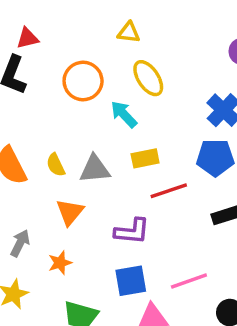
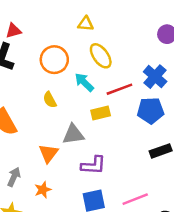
yellow semicircle: (56, 165) -> (50, 100), moved
gray triangle: (95, 169) -> (73, 134), moved
red line: (169, 191) -> (119, 89), moved

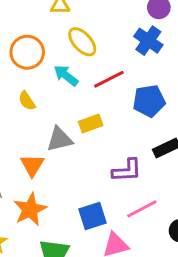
blue cross: (155, 77) -> (148, 41), moved
yellow rectangle: (101, 113) -> (91, 123), moved
purple L-shape: (93, 165) -> (127, 170), moved
orange star: (43, 190) -> (30, 209), size x1.6

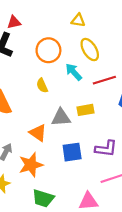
orange triangle: (32, 165) -> (38, 133), turned -36
blue square: (92, 216) -> (72, 152), moved

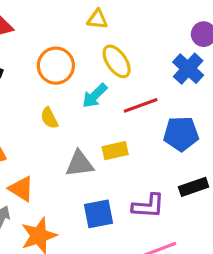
cyan arrow: (74, 72) -> (95, 96), turned -90
orange triangle: (38, 133) -> (21, 189), moved

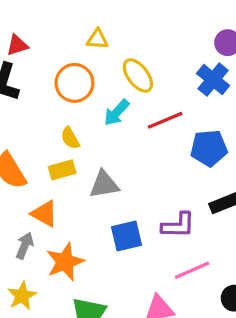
yellow triangle: (97, 19) -> (97, 39), moved
yellow rectangle: (115, 151) -> (62, 170), moved

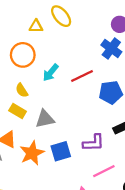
yellow ellipse: (138, 75) -> (61, 16), moved
yellow rectangle: (62, 170) -> (18, 111), turned 49
orange star: (65, 262) -> (32, 153), moved

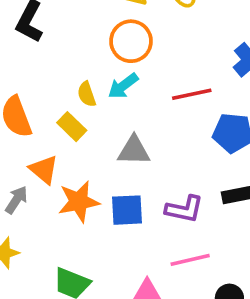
orange circle: (23, 55) -> (131, 41), moved
cyan arrow: (51, 73) -> (123, 86), moved
gray triangle: (45, 119) -> (134, 150), moved

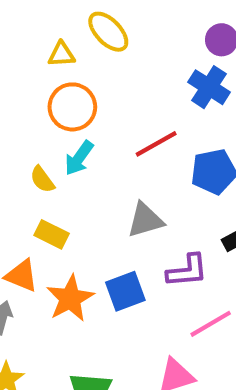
yellow rectangle: (72, 127) -> (52, 234), moved
gray triangle: (134, 150) -> (145, 220), moved

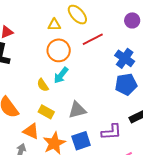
blue cross: (209, 87) -> (125, 58), moved
red line: (156, 144) -> (93, 39), moved
gray triangle: (145, 220) -> (77, 110), moved

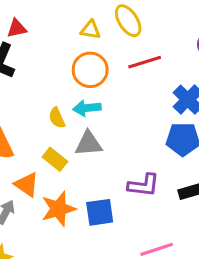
cyan arrow: (61, 75) -> (87, 108), turned 36
gray triangle: (77, 110) -> (89, 144), moved
purple L-shape: (111, 132) -> (144, 185), moved

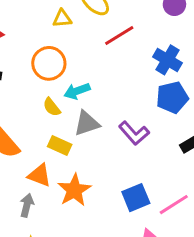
orange circle: (90, 70) -> (49, 63), moved
purple L-shape: (144, 185) -> (134, 133), moved, turned 56
blue square: (100, 212) -> (136, 198), moved

